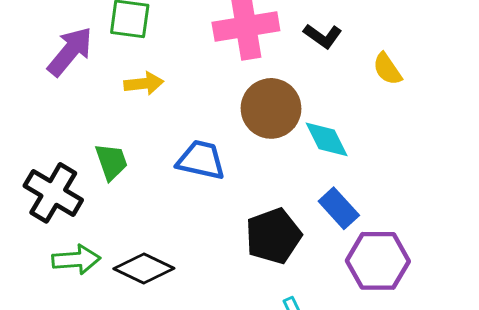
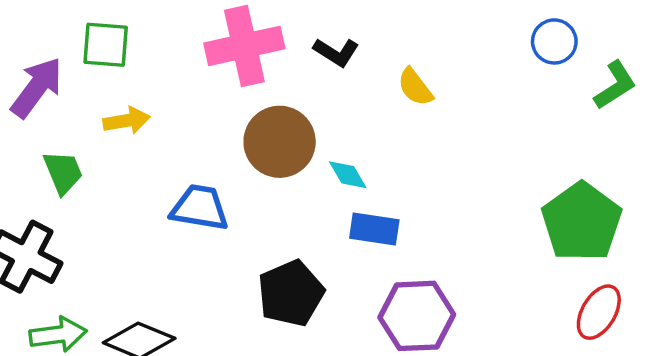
cyan diamond: (327, 139) -> (348, 175), size x0.7
green trapezoid: (111, 162) -> (63, 172), moved
blue rectangle: (339, 208) -> (374, 229), moved, turned -36

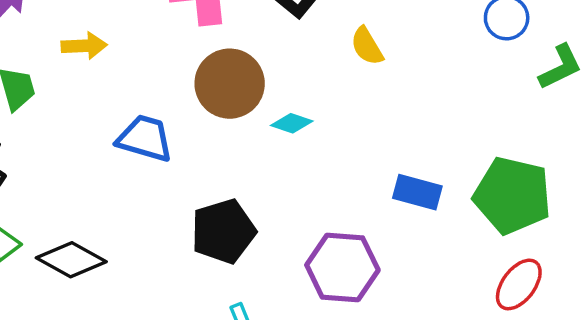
cyan diamond: (348, 175) -> (292, 123), turned -48
green pentagon: (582, 222) -> (512, 195), turned -30
blue rectangle: (374, 229) -> (417, 192), moved

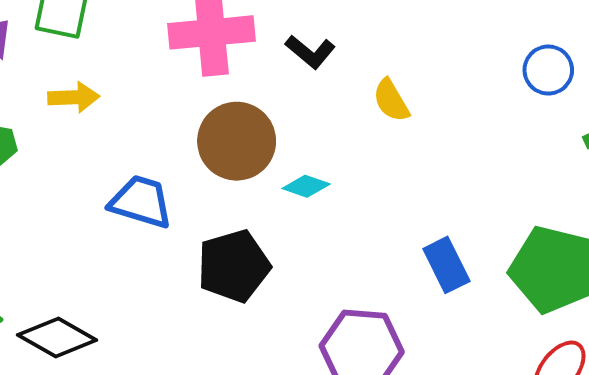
blue rectangle: (417, 192) -> (446, 265), turned 48
black pentagon: (223, 231) -> (234, 266), moved

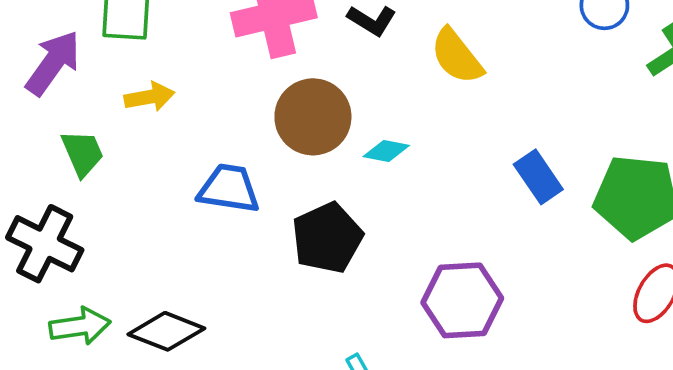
yellow semicircle: (391, 100) -> (457, 56), size x1.4
blue rectangle: (446, 265) -> (538, 177), moved

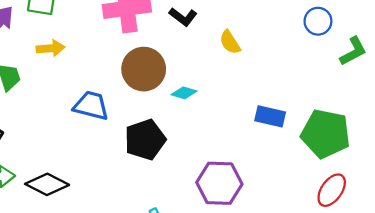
yellow semicircle: (457, 56) -> (230, 42), size x0.7
blue rectangle: (538, 177) -> (270, 116), turned -48

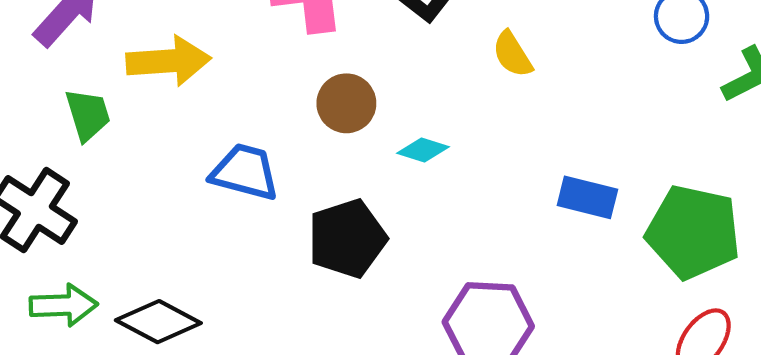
yellow arrow: (51, 48) -> (169, 61), size x1.5
brown circle: (144, 69) -> (346, 103), size x0.7

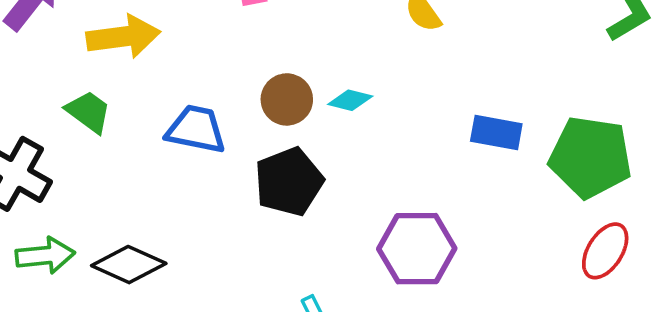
brown circle: (346, 103) -> (287, 99), moved
green trapezoid: (88, 115) -> (88, 112), moved, turned -33

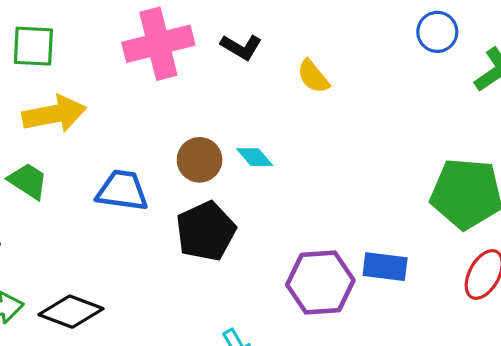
cyan diamond: (350, 100) -> (255, 157), turned 39
blue rectangle: (496, 133) -> (385, 267), moved

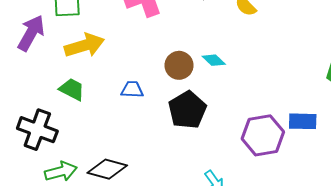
blue trapezoid: (122, 191) -> (132, 90), size x0.7

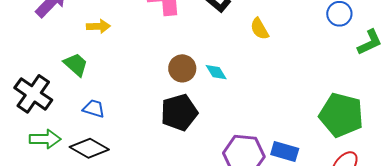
yellow arrow: (84, 45) -> (98, 26), size x0.6
blue trapezoid: (132, 90) -> (94, 108), moved

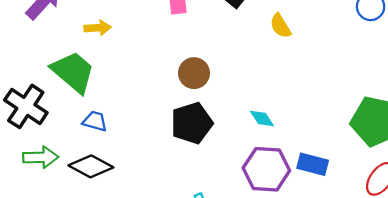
green trapezoid: (76, 65) -> (73, 72), size x1.6
cyan diamond: (216, 72) -> (262, 119), moved

